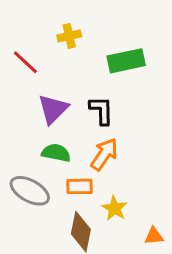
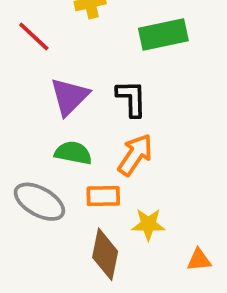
yellow star: (115, 208) -> (148, 224), turned -30

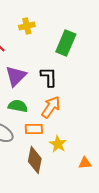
green rectangle: (163, 35) -> (66, 43), turned -55
yellow star: (148, 224) -> (58, 144), turned 30

